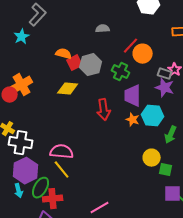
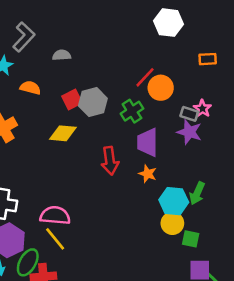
gray semicircle: (103, 29) -> (62, 55), moved
orange semicircle: (64, 54) -> (30, 88), moved
green cross: (121, 72) -> (132, 111), turned 30
cyan hexagon: (153, 116) -> (174, 201), moved

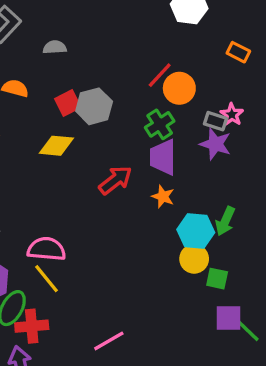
orange rectangle: (208, 59) -> (238, 52), turned 30
green cross: (132, 111) -> (160, 124), moved
red arrow: (110, 161) -> (115, 180), turned -120

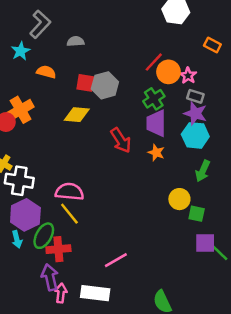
red square: (68, 103) -> (85, 83), turned 36
pink star: (232, 115) -> (188, 76), moved
red arrow: (115, 180) -> (121, 140), turned 95
cyan hexagon: (196, 231) -> (195, 135), moved

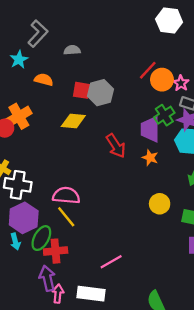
green cross: (154, 99) -> (164, 115), moved
yellow circle: (179, 199) -> (160, 204), moved

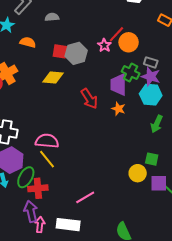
pink star: (181, 83) -> (104, 45), moved
green cross: (164, 115) -> (131, 72), turned -30
yellow circle: (160, 204) -> (138, 173), moved

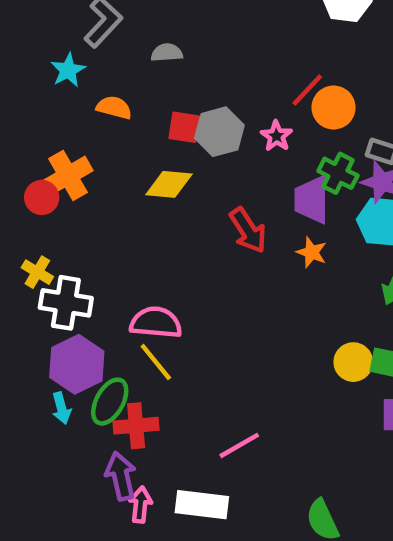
pink star: (104, 45) -> (276, 136), moved
yellow circle: (138, 173) -> (353, 362), moved

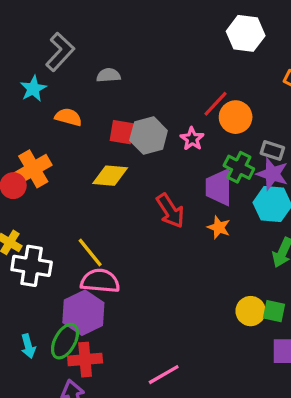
yellow line: (156, 362) -> (90, 253), moved
purple hexagon: (77, 364) -> (83, 313), moved

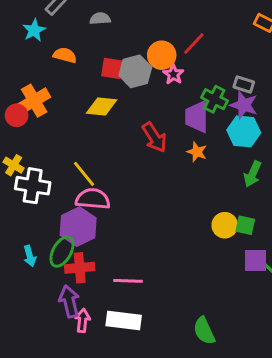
orange circle: (236, 117) -> (162, 55), moved
pink line: (164, 375) -> (128, 281), moved, turned 32

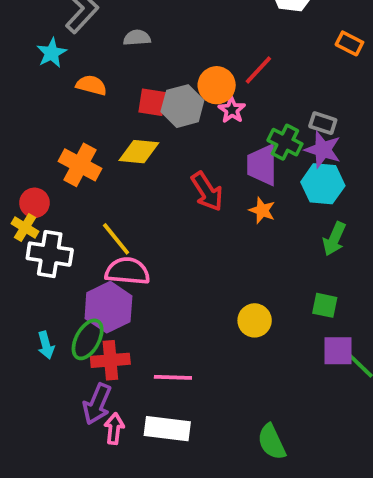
orange cross: (34, 101) -> (80, 165), moved, turned -32
red circle: (17, 115) -> (34, 203), moved
yellow circle: (225, 225) -> (255, 320), moved
purple arrow: (69, 301) -> (97, 404), turned -144

